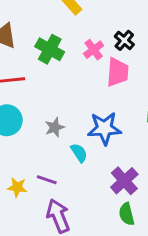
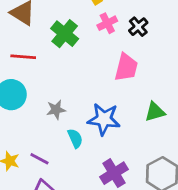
black cross: (124, 40) -> (138, 27), moved
pink cross: (94, 50) -> (107, 23), moved

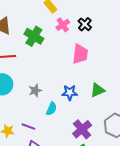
green triangle: (155, 112) -> (98, 90), moved
blue star: (104, 119) -> (70, 93), size x0.7
cyan semicircle: (75, 138) -> (51, 109), turned 56

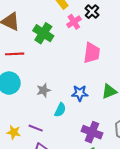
black cross: (85, 24) -> (92, 12), moved
purple cross: (82, 129) -> (92, 132), turned -30

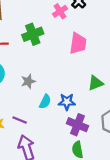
green cross: (43, 33) -> (33, 34), moved, turned 36
blue star: (80, 93) -> (67, 102), moved

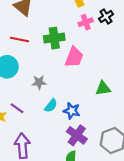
pink trapezoid: (78, 43) -> (74, 57), moved
green triangle: (96, 83) -> (103, 88), moved
purple line: (20, 120) -> (17, 108), moved

